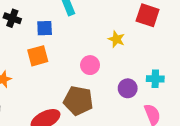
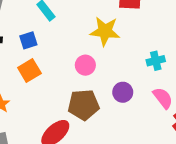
yellow star: (116, 39) -> (105, 31), size x1.6
purple circle: (128, 88) -> (123, 92), moved

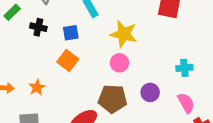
yellow star: (105, 31) -> (124, 34), moved
orange square: (29, 70) -> (68, 60), turned -30

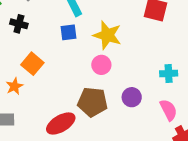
blue square: (71, 33) -> (69, 32), moved
orange square: (68, 60) -> (32, 64), moved

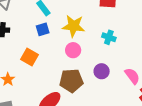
orange square: (32, 64) -> (30, 57), moved
cyan cross: (169, 73) -> (109, 37), moved, turned 32

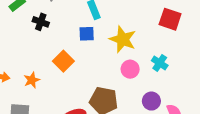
pink circle: (73, 50) -> (130, 69), moved
purple circle: (102, 71) -> (151, 101), moved

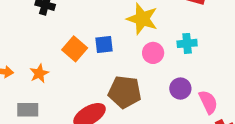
blue square: (87, 34) -> (104, 44), moved
cyan cross: (160, 63) -> (187, 43), turned -35

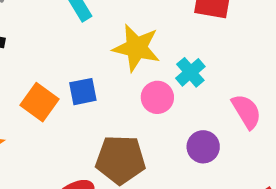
cyan cross: (187, 43) -> (190, 72), moved, turned -30
pink semicircle: (208, 102) -> (246, 111), moved

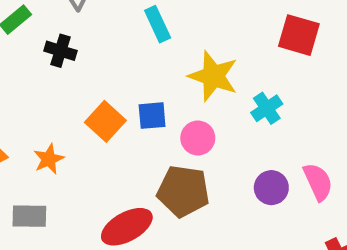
pink circle: (157, 97) -> (198, 138), moved
pink semicircle: (246, 111) -> (318, 182), moved

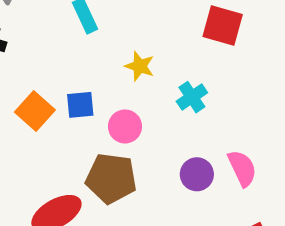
yellow star: (213, 76) -> (140, 66), size x0.6

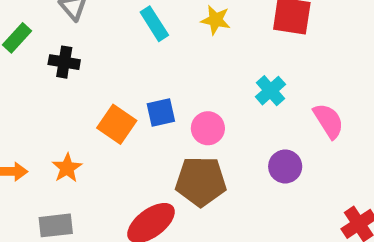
yellow star: (140, 66) -> (216, 20), moved
pink semicircle: (242, 168) -> (328, 121), moved

